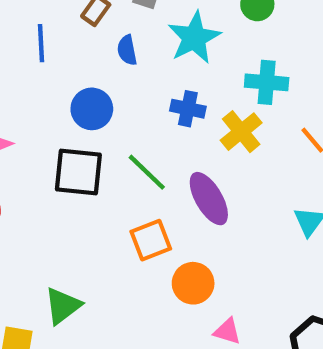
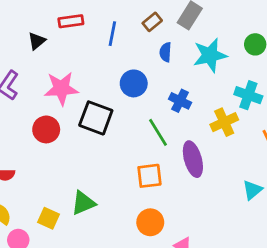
blue cross: (188, 109) -> (180, 101), moved
black square: (78, 172) -> (96, 118), moved
orange circle: (193, 283) -> (150, 222), moved

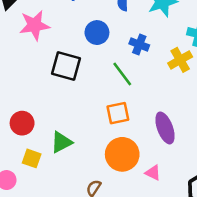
pink star: (61, 88) -> (35, 25), moved
red circle: (46, 129) -> (22, 123), moved
purple ellipse: (193, 159) -> (165, 128), moved
orange circle: (150, 222) -> (122, 154), size x1.4

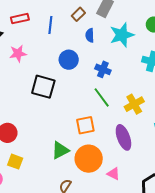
pink star: (35, 25) -> (18, 53), size x0.7
yellow cross: (180, 60) -> (134, 104), moved
green line: (122, 74) -> (102, 97), moved
green triangle: (61, 142) -> (60, 150), moved

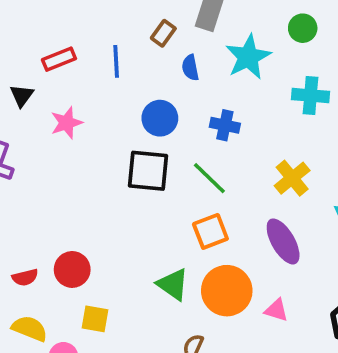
black square: (43, 87) -> (148, 171), moved
green line: (102, 97) -> (209, 178), moved
green triangle: (60, 150) -> (173, 284), turned -48

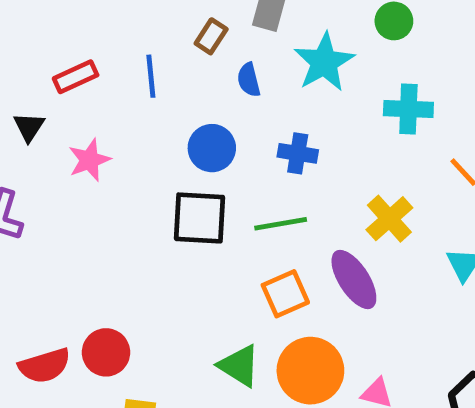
green line: (209, 178) -> (281, 224), turned -51
purple ellipse: (283, 241) -> (354, 279), moved
red semicircle: (25, 277) -> (45, 366), size x1.5

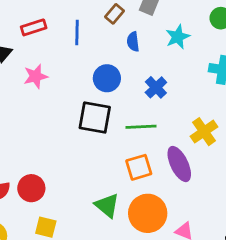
cyan star: (324, 62) -> (178, 37), size x0.7
blue cross: (298, 153) -> (156, 87), turned 30

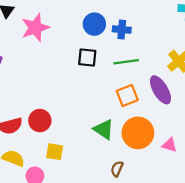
pink star: (36, 76) -> (35, 28), size x1.4
blue cross: (156, 87) -> (122, 30), moved, turned -36
black square: (95, 118) -> (87, 57), size x0.7

